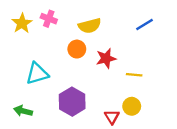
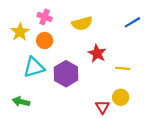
yellow star: (22, 23) -> (20, 32), moved
orange circle: (77, 49) -> (45, 41), moved
red star: (106, 58) -> (97, 53), turned -30
purple hexagon: (72, 102) -> (66, 74), moved

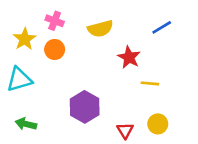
red star: (97, 53) -> (129, 57), moved
cyan triangle: (34, 67) -> (19, 80), moved
purple hexagon: (66, 74) -> (85, 107), moved
yellow circle: (121, 97) -> (158, 124), moved

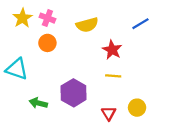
yellow star: (25, 39) -> (23, 18), moved
cyan triangle: (19, 80) -> (17, 69), turned 35
yellow line: (150, 83) -> (113, 76), moved
green arrow: (26, 124) -> (38, 103), moved

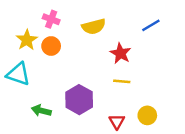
yellow star: (23, 18) -> (27, 40), moved

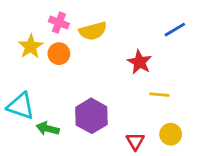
yellow semicircle: (94, 27) -> (93, 31), moved
cyan triangle: (18, 74) -> (21, 106), moved
yellow line: (122, 81) -> (159, 95), moved

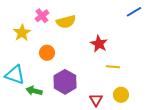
pink cross: (59, 23) -> (42, 16), turned 32
blue line: (175, 30) -> (134, 12), moved
orange circle: (59, 54) -> (47, 53), moved

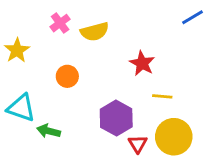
yellow star: (22, 33) -> (17, 50), moved
purple hexagon: (65, 82) -> (116, 118), moved
yellow circle: (121, 95) -> (174, 137), size x1.6

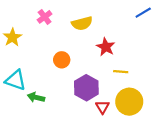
yellow semicircle: (95, 32) -> (82, 23), moved
orange circle: (67, 76) -> (62, 60), moved

